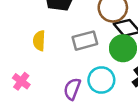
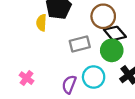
yellow semicircle: (39, 41) -> (41, 23), moved

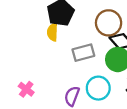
yellow semicircle: (41, 23) -> (52, 32), moved

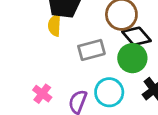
pink cross: (26, 89) -> (42, 94), moved

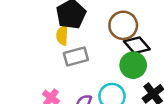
gray rectangle: (91, 50) -> (76, 56), moved

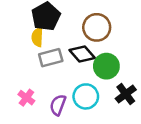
black diamond: (137, 45) -> (82, 54), moved

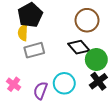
brown circle: (97, 27) -> (87, 20), moved
black diamond: (82, 54) -> (79, 47), moved
green circle: (106, 66) -> (96, 60), moved

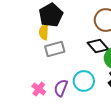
pink cross: (14, 84) -> (39, 89), moved

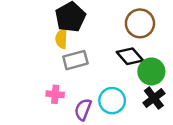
pink cross: (39, 89) -> (55, 94), moved, turned -32

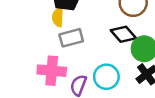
pink cross: (55, 94) -> (52, 71), size x1.6

